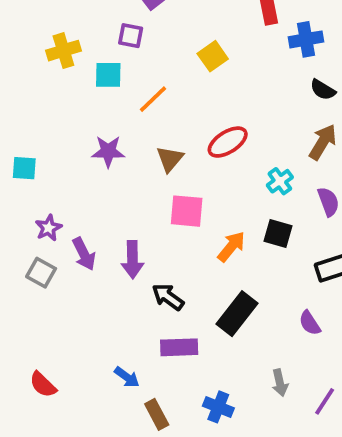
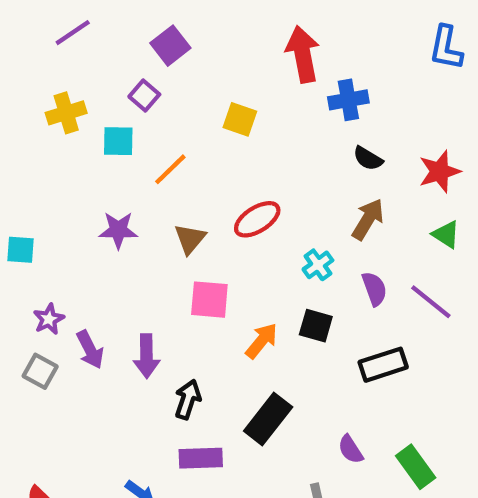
purple square: (131, 36) -> (144, 96), turned 30
yellow square: (213, 56) -> (240, 119), turned -36
black arrow: (168, 297) -> (188, 399), turned 72
purple semicircle: (310, 323) -> (351, 449), moved

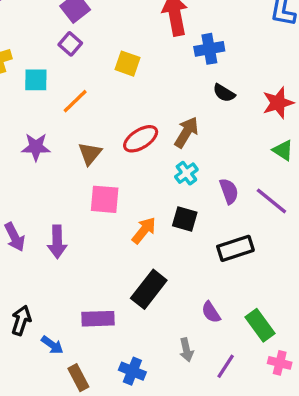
purple square: (144, 96) -> (70, 44), moved
brown arrow: (368, 219) -> (186, 132), moved
black arrow: (188, 399) -> (21, 320), moved

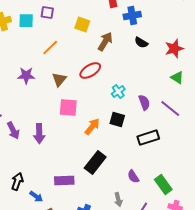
purple square: (70, 44) -> (47, 13), turned -32
cyan square: (36, 80) -> (26, 21), moved
brown arrow: (186, 132) -> (105, 42), moved

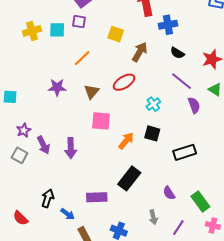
purple semicircle: (144, 103) -> (194, 105), moved
purple line: (170, 109) -> (182, 81), moved

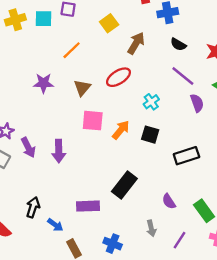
yellow square: (116, 34) -> (109, 23), turned 35
orange arrow: (126, 141) -> (121, 130), moved

